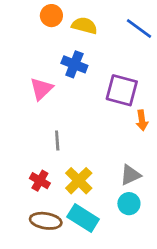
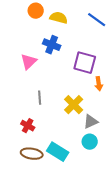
yellow cross: (79, 181) -> (74, 105), moved

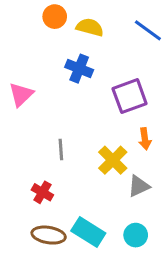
pink triangle: (29, 62) -> (21, 94), moved
purple square: (85, 63) -> (130, 96), turned -35
orange arrow: (99, 84) -> (145, 139), moved
cyan circle: (90, 142) -> (136, 235), moved

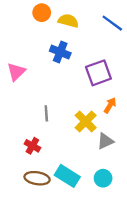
orange arrow: (145, 139) -> (110, 105), turned -140

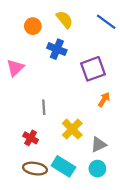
orange circle: (42, 13) -> (33, 26), moved
yellow semicircle: (68, 21) -> (65, 20), turned 36
yellow cross: (86, 121) -> (72, 129), moved
gray triangle: (105, 141) -> (99, 144), moved

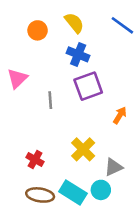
blue cross: (57, 49) -> (78, 54), moved
purple square: (93, 69) -> (88, 86), moved
gray line: (44, 107) -> (50, 100), moved
cyan circle: (97, 169) -> (101, 190), moved

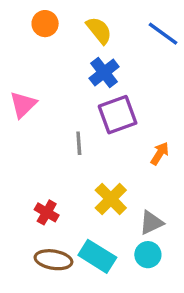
orange circle: (38, 30) -> (45, 24), moved
blue cross: (78, 54) -> (104, 72), turned 30
gray line: (50, 100) -> (79, 143), moved
cyan circle: (101, 190) -> (148, 255), moved

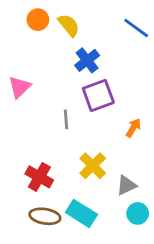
yellow semicircle: (99, 30) -> (69, 25), moved
red cross: (47, 212) -> (39, 177), size x1.4
cyan circle: (148, 255) -> (138, 213), moved

